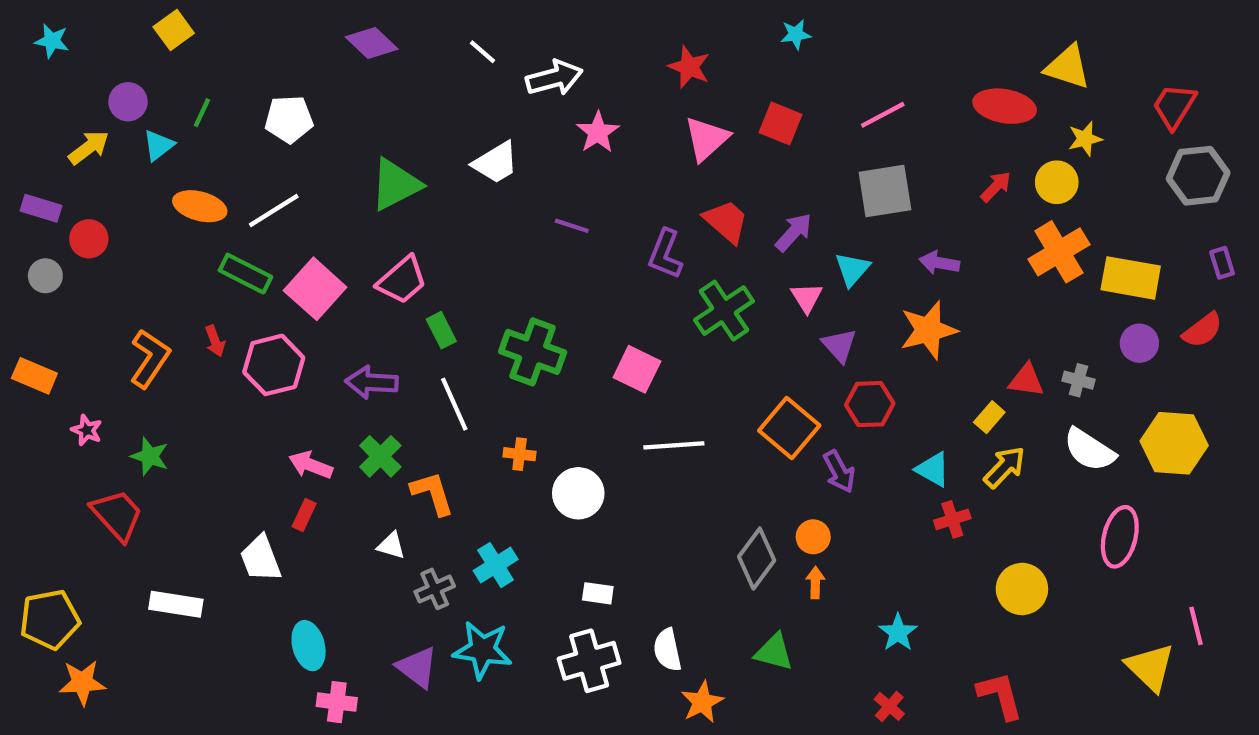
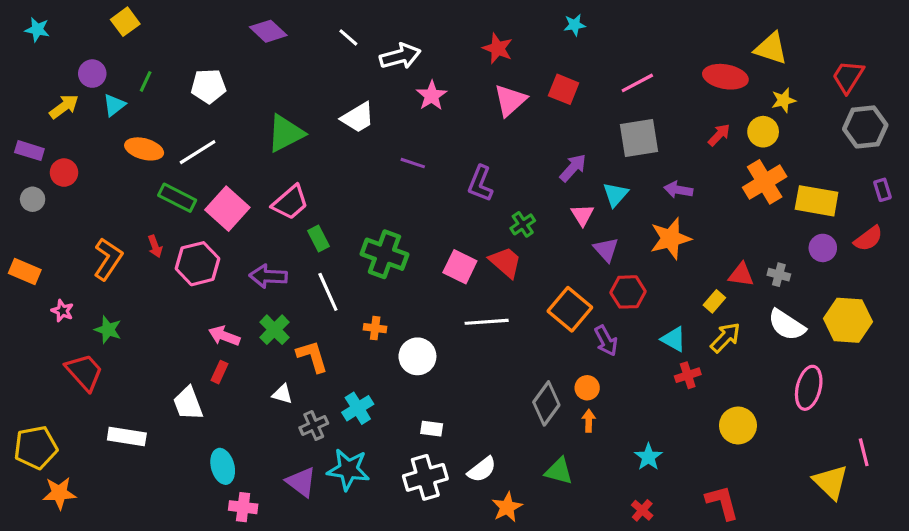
red trapezoid: (726, 221) -> (505, 262), moved
green cross: (724, 311) -> (523, 224), size x0.6
white semicircle: (667, 650) -> (482, 469), turned -116

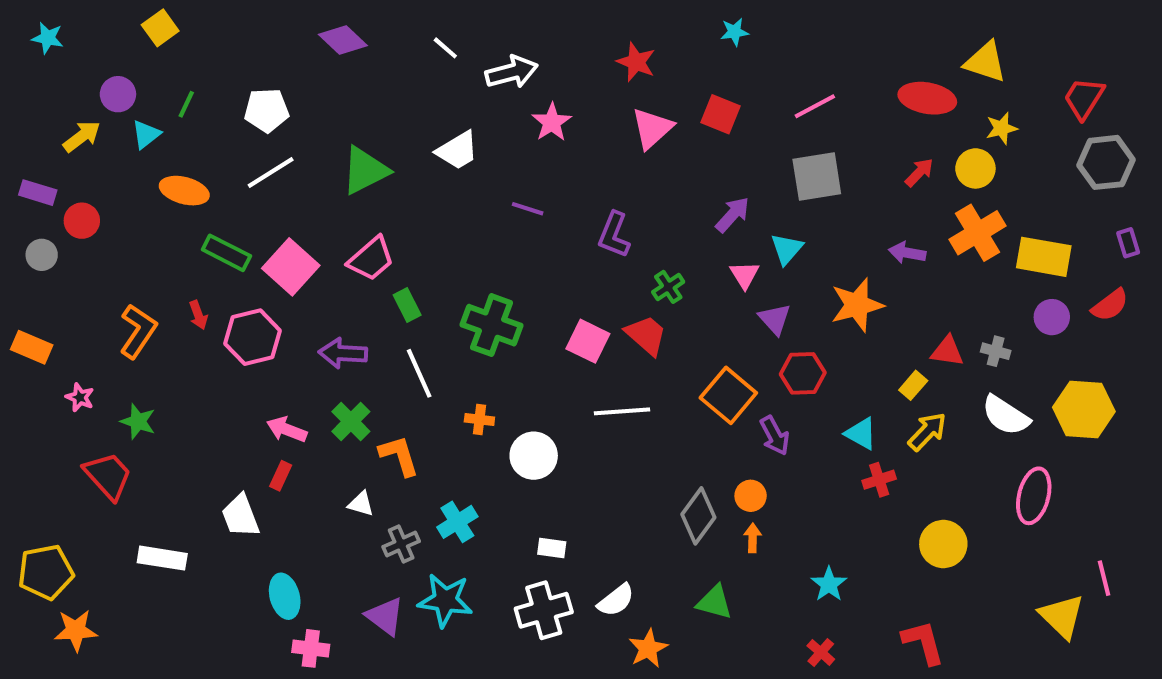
white line: (198, 152) -> (271, 172), moved
purple arrow: (678, 190) -> (907, 253), moved

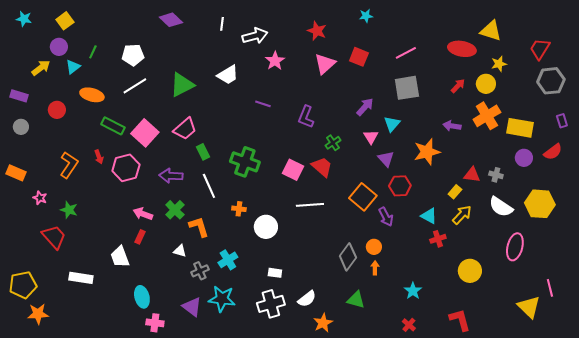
yellow square: (160, 28) -> (65, 21), moved
white line: (445, 48) -> (222, 24), turned 56
red circle: (82, 221) -> (57, 110), moved

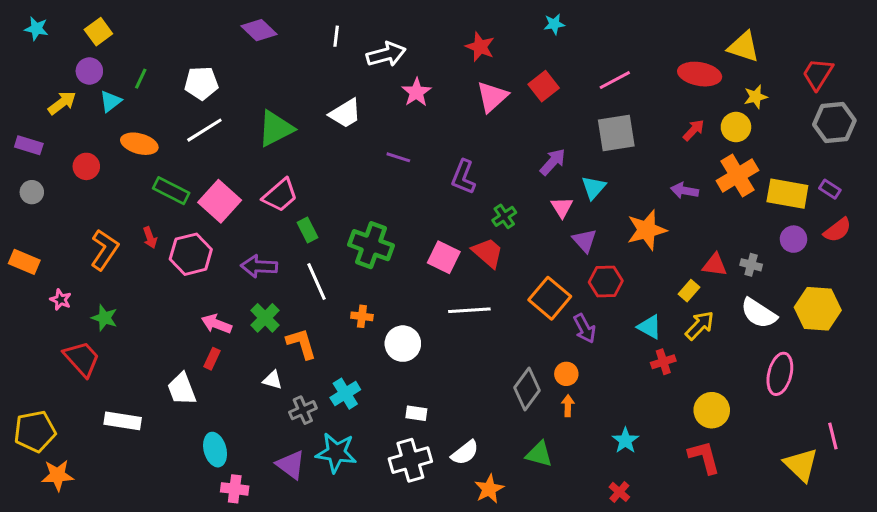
red square: (359, 57) -> (544, 86), turned 30
purple rectangle: (562, 121) -> (830, 189), moved, turned -40
red L-shape: (460, 320) -> (704, 457), moved

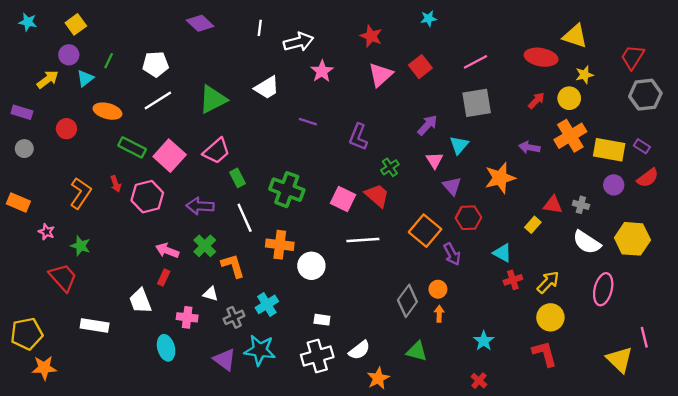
orange cross: (362, 316) -> (280, 245), size x1.6
yellow arrow: (700, 325) -> (548, 282), moved
pink cross: (235, 489) -> (187, 317), moved

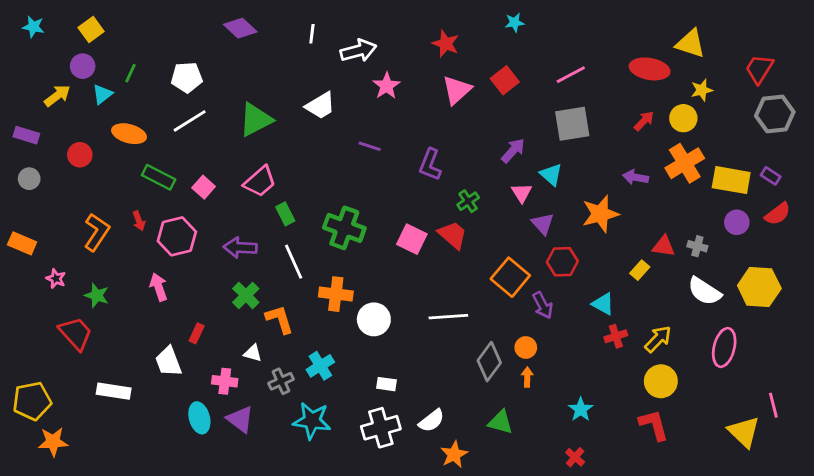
cyan triangle: (459, 145) -> (551, 174), turned -30
pink square: (170, 156) -> (204, 187), size x0.6
white line: (363, 240) -> (448, 317), moved
pink arrow: (167, 251) -> (159, 287), moved, turned 50
purple triangle: (225, 360) -> (240, 419), moved

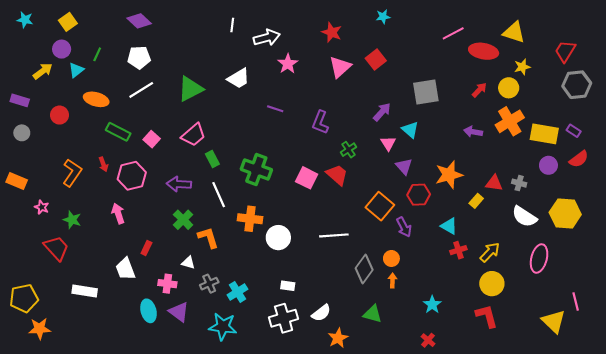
purple diamond: (240, 28) -> (139, 21), moved
pink line: (571, 75) -> (453, 33), moved
orange star: (600, 214) -> (449, 175), moved
cyan cross: (320, 366) -> (237, 292), moved
cyan star: (312, 421) -> (223, 327), moved

